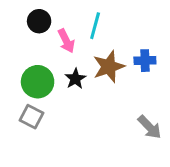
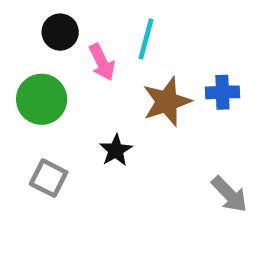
black star: (75, 79) -> (116, 150), moved
green circle: (38, 82) -> (42, 99), moved

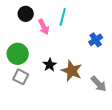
blue cross: (222, 92) -> (96, 40), turned -32
green circle: (42, 99) -> (18, 54), moved
brown star: (167, 102) -> (72, 71), moved, turned -30

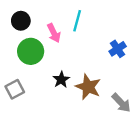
black circle: (26, 14) -> (21, 21), moved
green circle: (18, 54) -> (31, 51), moved
gray square: (21, 77) -> (15, 89), moved, turned 35

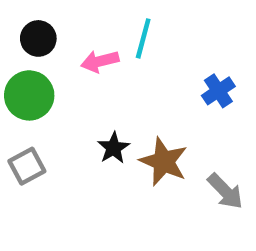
pink arrow: (54, 33) -> (100, 61), turned 102
green circle: (31, 51) -> (29, 95), moved

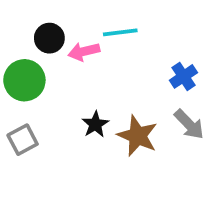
black circle: (38, 38) -> (49, 38), moved
cyan line: (143, 38) -> (120, 32), turned 68
gray arrow: (225, 191) -> (189, 124), moved

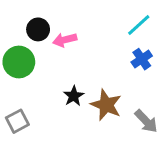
cyan line: (120, 32) -> (139, 25), moved, turned -35
gray arrow: (189, 124) -> (146, 121), moved
gray square: (23, 140) -> (17, 121), moved

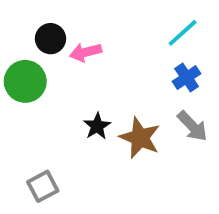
gray square: (17, 121) -> (43, 186), moved
gray arrow: (146, 121) -> (192, 126), moved

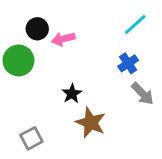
blue cross: (187, 77) -> (128, 63), moved
brown star: (140, 138) -> (91, 123), moved

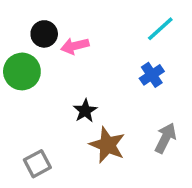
gray arrow: (143, 94) -> (165, 138), moved, turned -110

